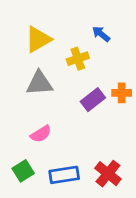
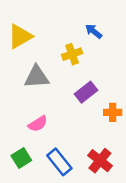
yellow triangle: (38, 39) -> (20, 36), moved
orange cross: (122, 93) -> (113, 112), moved
blue rectangle: (64, 175) -> (59, 162), turned 60

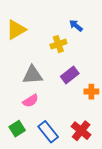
gray triangle: (37, 77) -> (33, 75), moved

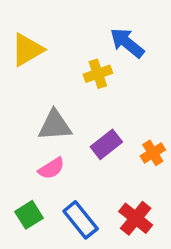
blue arrow: (76, 26) -> (127, 43), size x1.5
purple rectangle: (70, 75) -> (106, 144), moved
orange cross: (91, 92) -> (153, 153), turned -32

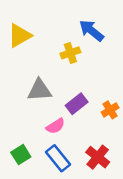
pink semicircle: (51, 168) -> (55, 126), moved

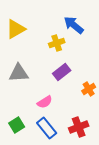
gray triangle: (39, 90) -> (19, 73), moved
purple rectangle: (77, 104) -> (62, 72), moved
red cross: (98, 157) -> (79, 127), turned 30

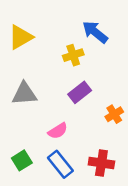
red cross: (79, 127) -> (101, 163), turned 30

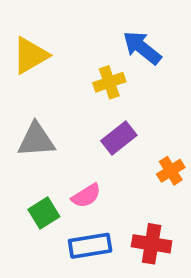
green square: (22, 160) -> (44, 213), moved
blue rectangle: (60, 164) -> (90, 246), turned -60

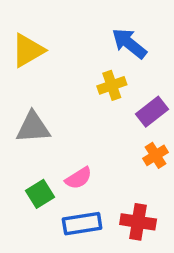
yellow cross: (109, 82) -> (112, 85), moved
purple rectangle: (119, 138) -> (152, 112), moved

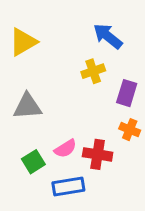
purple rectangle: (152, 112) -> (127, 93), turned -35
orange cross: (156, 155) -> (130, 130), turned -36
red cross: (138, 222) -> (98, 154), moved

